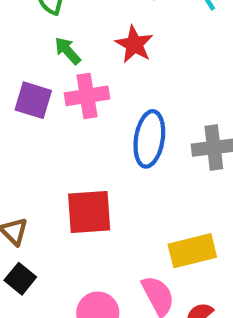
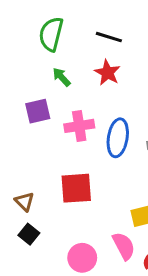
pink cross: (87, 96) -> (79, 126), moved
purple square: (33, 100) -> (38, 111), turned -30

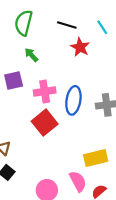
red star: (107, 73) -> (80, 47), moved
red square: (76, 188) -> (45, 123), moved, turned -35

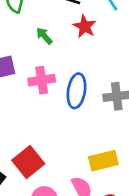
green arrow: (31, 55) -> (44, 36), moved
red square: (45, 123) -> (28, 162), moved

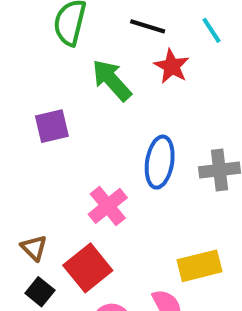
green arrow: (44, 36) -> (112, 80), size x1.6
pink cross: (42, 80) -> (108, 206), moved, turned -30

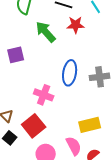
red star: (172, 66) -> (76, 25), turned -30
pink cross: (108, 206) -> (44, 95), turned -30

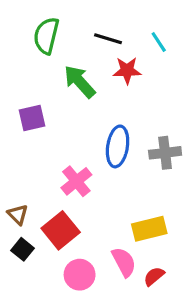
pink cross: (44, 95) -> (76, 181), turned 30

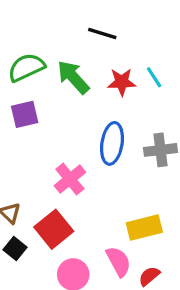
green semicircle: (46, 36) -> (26, 67), moved, turned 51
cyan line: (159, 42) -> (154, 77), moved
red star: (127, 70) -> (122, 82), moved

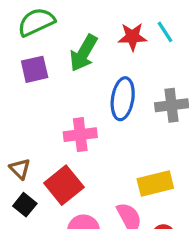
green arrow: (73, 77) -> (84, 53), moved, turned -108
pink cross: (70, 179) -> (80, 135), turned 32

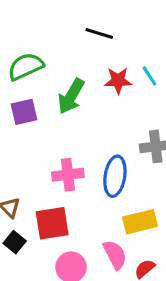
blue ellipse: (123, 99) -> (115, 176), moved
red square: (64, 185) -> (52, 223), turned 30

